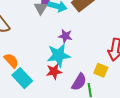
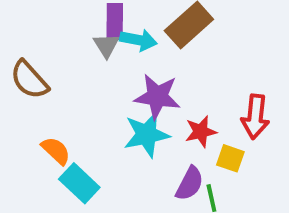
purple star: (65, 36) -> (157, 97), size x1.6
red star: (54, 71) -> (201, 132), moved

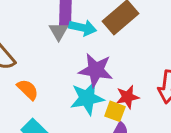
orange semicircle: (56, 151) -> (28, 90), moved
yellow square: (230, 158) -> (115, 111), moved

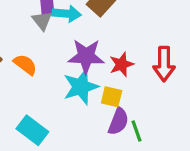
orange semicircle: (28, 90) -> (25, 65), moved
red star: (127, 97) -> (121, 64), moved

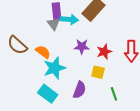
purple star: (86, 56) -> (82, 47), size x0.7
cyan star: (81, 87) -> (54, 68), moved
purple semicircle: (118, 121) -> (79, 90), moved

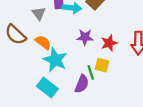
gray triangle: (54, 24) -> (39, 13), moved
cyan star: (54, 68) -> (55, 60), turned -30
green line: (114, 94) -> (91, 72), moved

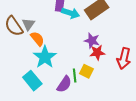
gray triangle: (39, 13) -> (28, 24), moved
purple star: (85, 37) -> (92, 41), moved

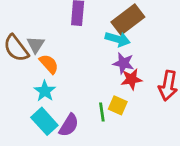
cyan arrow: (71, 13) -> (118, 39), moved
cyan star: (45, 57) -> (45, 91), moved, size x0.7
purple semicircle: (64, 84) -> (69, 125), moved

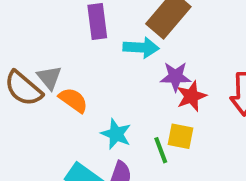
cyan arrow: (118, 39) -> (141, 48), moved
cyan star: (45, 91) -> (116, 134), moved

